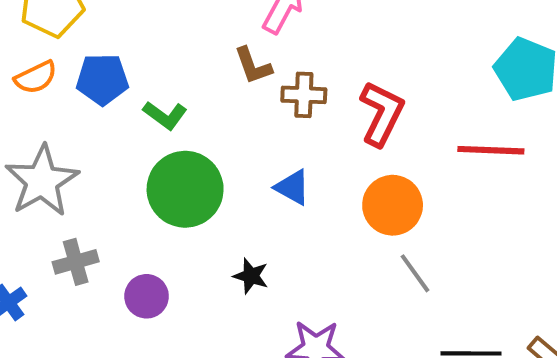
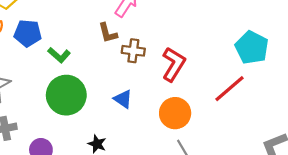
red line: (491, 150) -> (229, 89), turned -48

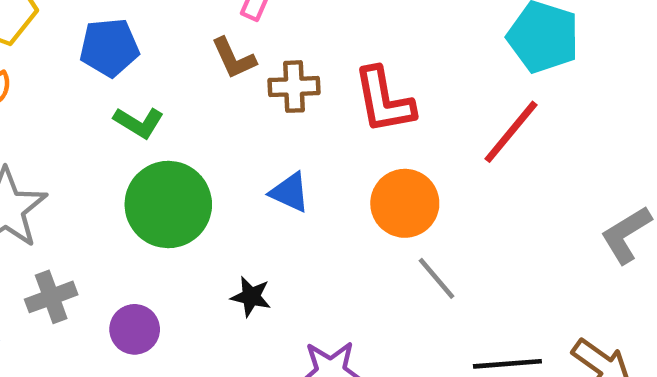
blue pentagon: (28, 33) -> (109, 47), moved
red L-shape: (174, 64) -> (384, 100), turned 148

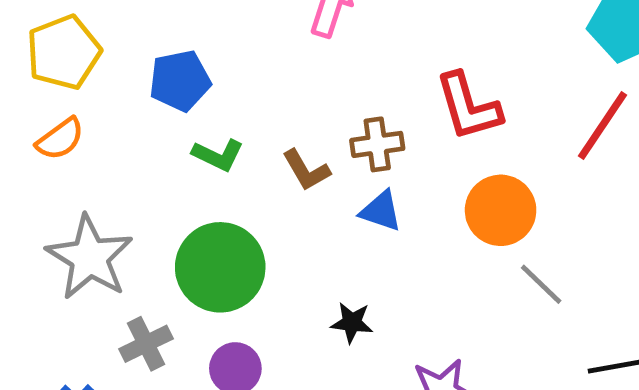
brown L-shape: (234, 58) -> (306, 170), moved
brown cross: (294, 87) -> (377, 144), moved
green circle: (168, 204) -> (220, 267), moved

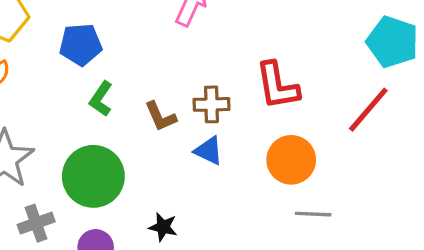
green L-shape: (218, 155) -> (101, 99), turned 92
gray line: (541, 284) -> (313, 214), turned -48
black star: (352, 323) -> (163, 227), moved

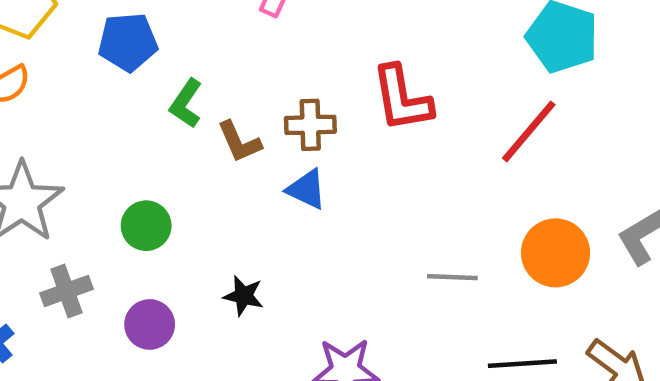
green L-shape: (101, 99) -> (186, 103), moved
orange circle: (291, 160) -> (556, 253), moved
green circle: (93, 176) -> (146, 226), size x0.6

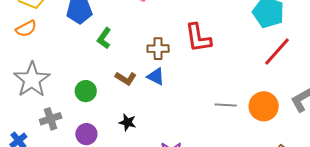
red line: (529, 131) -> (277, 51), moved
brown L-shape: (239, 142) -> (126, 78), moved, turned -35
gray line: (452, 277) -> (226, 105), moved

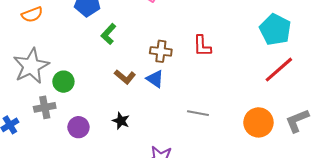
red L-shape: (198, 38) -> (202, 46), size x0.7
green circle: (86, 91) -> (63, 82), moved
gray line: (226, 105) -> (198, 113), moved

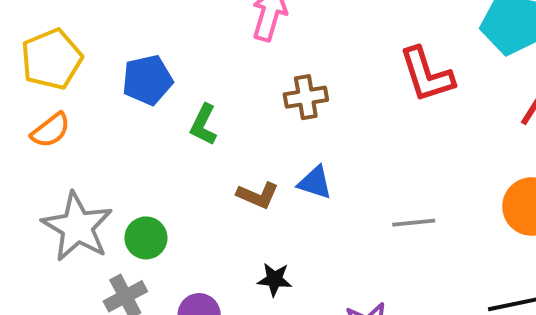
red L-shape: (202, 46) -> (427, 75), moved, size x1.4
brown cross: (161, 51) -> (306, 97), moved

